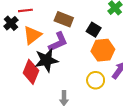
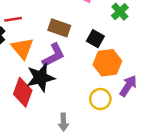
orange triangle: (32, 35) -> (22, 48), turned -30

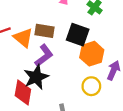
black square: (95, 39) -> (78, 35), size x1.5
orange triangle: (22, 48) -> (23, 38), moved

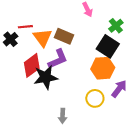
black square: (78, 35) -> (108, 46), moved
red diamond: (23, 93) -> (32, 65), moved, turned 30

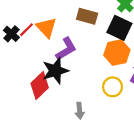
red line: (25, 27) -> (27, 30), moved, turned -32
brown rectangle: (64, 36) -> (87, 16), moved
red diamond: (32, 65) -> (40, 85), moved

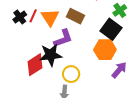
brown rectangle: (87, 16) -> (75, 16), moved
red line: (27, 30) -> (33, 16), turned -32
yellow circle: (113, 87) -> (71, 74), moved

